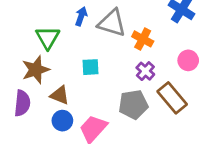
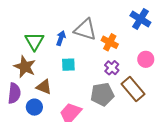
blue arrow: (81, 16) -> (61, 38), moved
brown star: (36, 70) -> (25, 67), turned -30
blue circle: (62, 121) -> (34, 107), moved

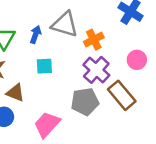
orange cross: (110, 42) -> (94, 40), turned 35
purple cross: (112, 68) -> (96, 70), size x1.5

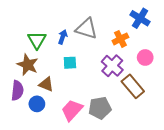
orange cross: (94, 40) -> (120, 39), moved
gray pentagon: (85, 102) -> (100, 108), moved

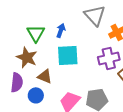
gray triangle: (86, 29) -> (95, 15), moved, turned 30
cyan square: (70, 63) -> (68, 55), size x1.6
purple cross: (112, 66) -> (109, 58), turned 35

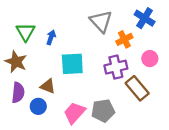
blue arrow: (61, 30) -> (51, 37), moved
green triangle: (36, 33) -> (26, 32), moved
brown star: (27, 57) -> (16, 62), moved

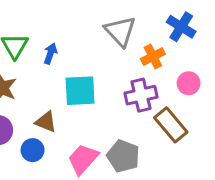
gray pentagon: (103, 111) -> (123, 156), turned 30

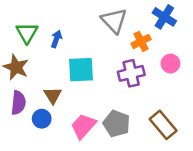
brown triangle: (46, 122) -> (53, 95), turned 36
brown rectangle: (171, 125) -> (163, 125), moved

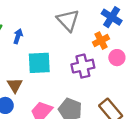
orange cross: (141, 41) -> (101, 41), moved

